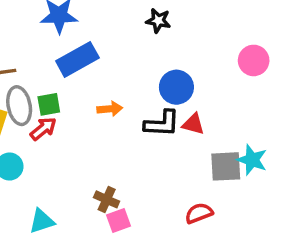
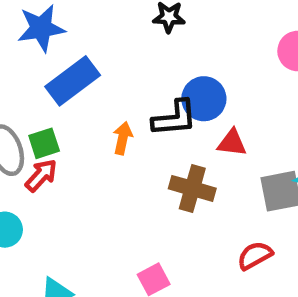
orange arrow: (110, 109) -> (123, 138), turned -65
black L-shape: (162, 124) -> (175, 118), moved
brown cross: (107, 199) -> (192, 188), moved, size x1.4

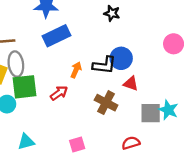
green square: (44, 143) -> (25, 87), moved, size x1.6
red arrow: (41, 175) -> (59, 93), moved

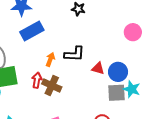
blue circle: (121, 58) -> (118, 72), moved
red arrow: (59, 93) -> (37, 80), turned -42
brown cross: (106, 103) -> (52, 85), moved

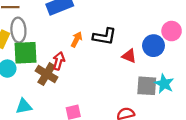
pink circle: (133, 32) -> (172, 31), moved
blue circle: (118, 72) -> (153, 46), moved
brown cross: (52, 85) -> (47, 74), moved

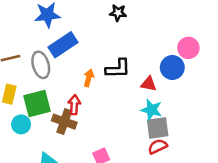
gray ellipse: (18, 30) -> (41, 65), moved
cyan star: (164, 84) -> (151, 110), moved
gray square: (147, 86) -> (158, 128), moved

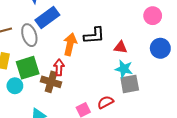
blue circle: (172, 68) -> (160, 48), moved
orange arrow: (89, 78) -> (70, 44), size x1.5
red semicircle: (158, 147) -> (105, 102), moved

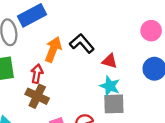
black L-shape: (94, 35) -> (82, 43), turned -135
brown cross: (51, 82) -> (37, 96), moved

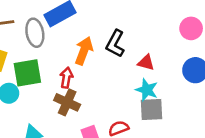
black L-shape: (82, 43) -> (115, 44), turned -110

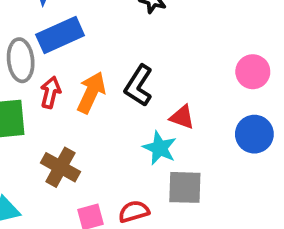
red arrow: (66, 78) -> (50, 92), moved
cyan star: (147, 90) -> (160, 148), moved

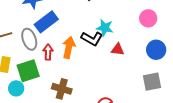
black L-shape: (139, 86) -> (92, 38), turned -80
cyan star: (160, 148) -> (105, 28), moved
gray square: (185, 187) -> (152, 82), moved

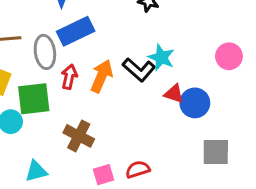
blue circle: (156, 50) -> (195, 103), moved

